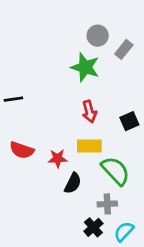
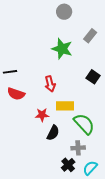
gray circle: (98, 36) -> (64, 12), moved
red arrow: (89, 111) -> (50, 84), moved
black square: (129, 121) -> (93, 77), moved, turned -32
red semicircle: (22, 150) -> (16, 94), moved

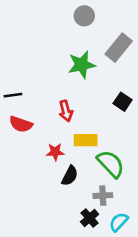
gray rectangle: (90, 36) -> (119, 48), size x1.5
green star: (62, 49) -> (82, 65), turned -30

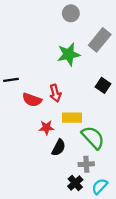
red semicircle: (21, 124) -> (32, 100), moved

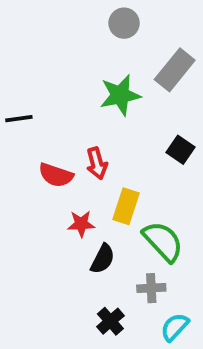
black line: (11, 80) -> (19, 119), moved
yellow rectangle: (72, 118) -> (126, 206), turned -72
black cross: (75, 183) -> (110, 321), moved

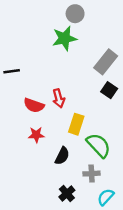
gray rectangle: (175, 70) -> (106, 62), moved
green star: (120, 95) -> (65, 38), moved
red star: (81, 224) -> (36, 135), moved

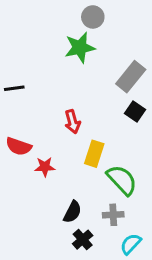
red semicircle: (34, 105) -> (19, 146), moved
black semicircle: (62, 156) -> (72, 212), moved

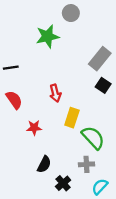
green star: (80, 48) -> (47, 36), moved
red semicircle: (19, 146) -> (14, 100), moved, turned -144
black semicircle: (72, 212) -> (44, 164), moved

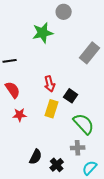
black square: (103, 85) -> (71, 96), moved
yellow rectangle: (72, 118) -> (52, 109), moved
red star: (34, 128) -> (20, 115), moved
black semicircle: (44, 164) -> (36, 157), moved

